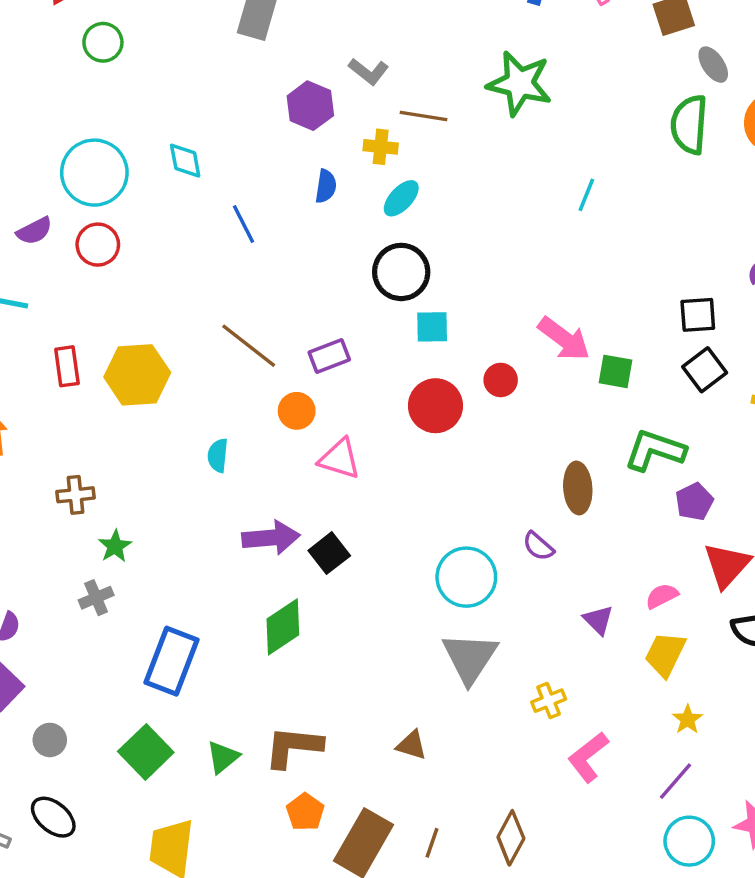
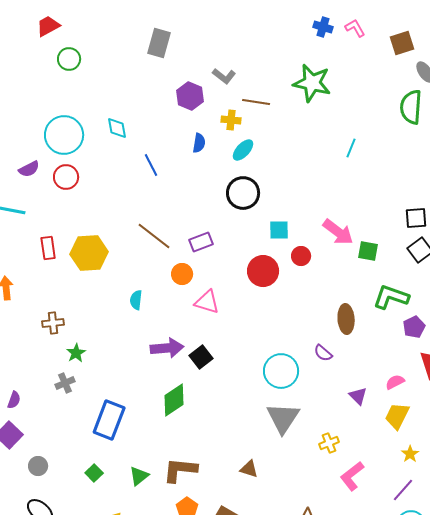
cyan square: (432, 327) -> (279, 230), moved
green square: (146, 752) -> (94, 473), size x0.6

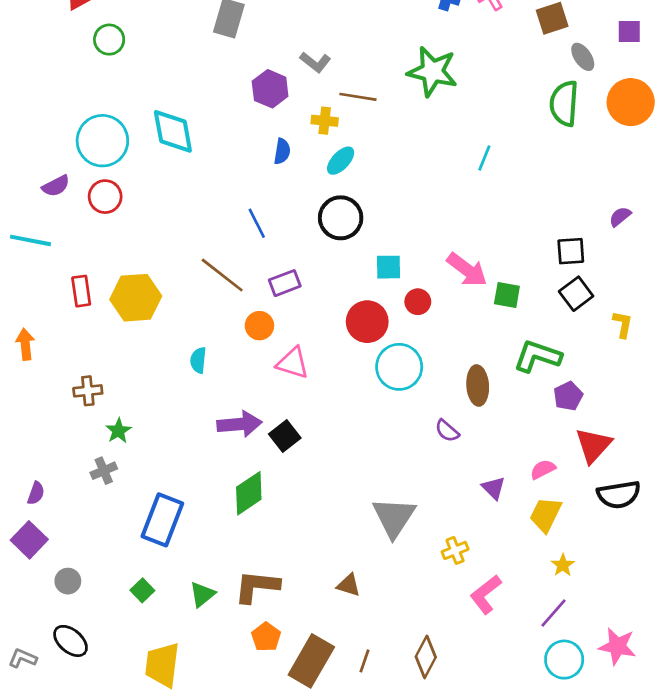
cyan diamond: (117, 128) -> (173, 131), size x1.6
blue line: (151, 165) -> (257, 223), moved
cyan circle: (281, 371) -> (399, 367), moved

